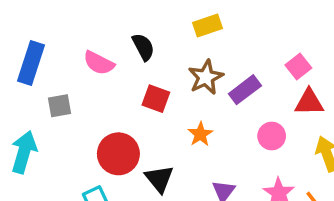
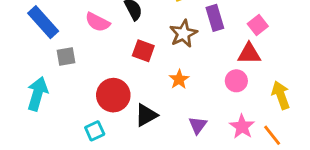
blue rectangle: (31, 63) -> (43, 22), turned -60
purple rectangle: (245, 90) -> (215, 18), moved, turned -70
red triangle: (309, 102) -> (249, 54), moved
black triangle: (159, 179) -> (146, 115), turned 40

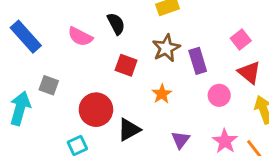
purple rectangle: (215, 18) -> (198, 61), moved
red triangle: (249, 54) -> (249, 72), moved, turned 40
gray square: (66, 56) -> (49, 85), moved, turned 30

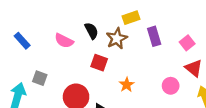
blue rectangle: (26, 37) -> (22, 41), size x0.7
brown star: (166, 48) -> (117, 38), moved
purple rectangle: (198, 61) -> (154, 36), moved

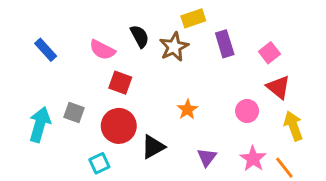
red square: (99, 63) -> (120, 83), moved
gray square: (40, 78) -> (74, 112), moved

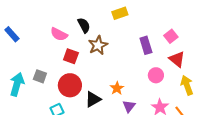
purple rectangle: (225, 44) -> (146, 45), moved
brown star: (174, 47) -> (98, 45), moved
blue rectangle: (46, 50) -> (12, 34), moved
orange star: (187, 109) -> (117, 88), moved

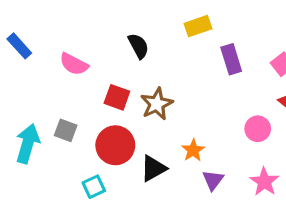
blue rectangle: (12, 34) -> (19, 46), moved
pink semicircle: (59, 34) -> (74, 64), moved
brown star: (98, 45) -> (157, 104), moved
purple rectangle: (146, 45) -> (231, 59), moved

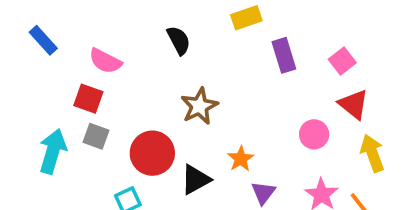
red square: (117, 97) -> (88, 99), moved

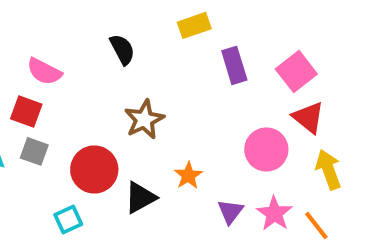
pink square: (342, 61) -> (296, 71), size x1.4
pink circle: (314, 134) -> (266, 149), size x1.4
purple triangle: (263, 193) -> (230, 212), moved

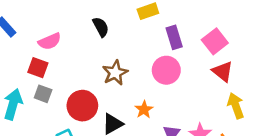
pink semicircle: (44, 71) -> (50, 41), turned -50
pink circle: (266, 149) -> (166, 70), moved

